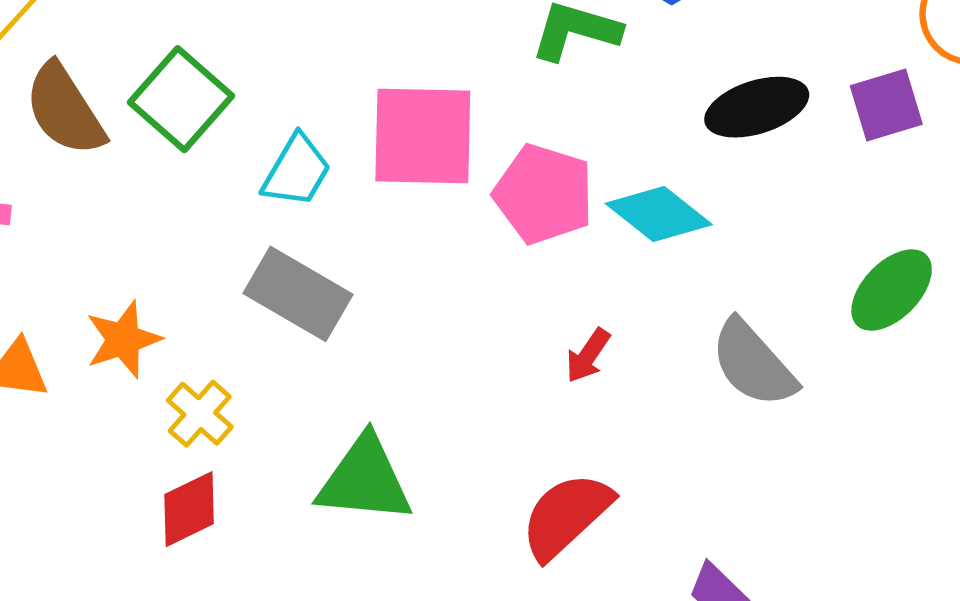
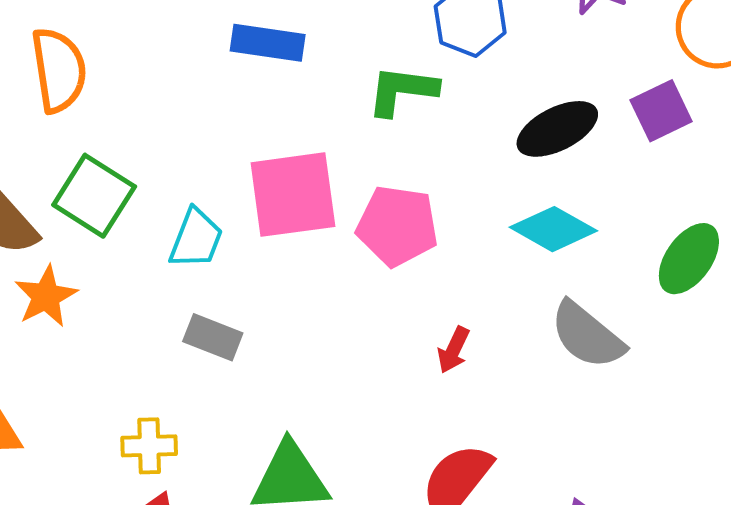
cyan diamond: (659, 214) -> (553, 229), moved
gray rectangle: (298, 294) -> (213, 337), size x0.7
orange star: (123, 340) -> (46, 296), moved
yellow cross: (200, 414) -> (149, 446), turned -34

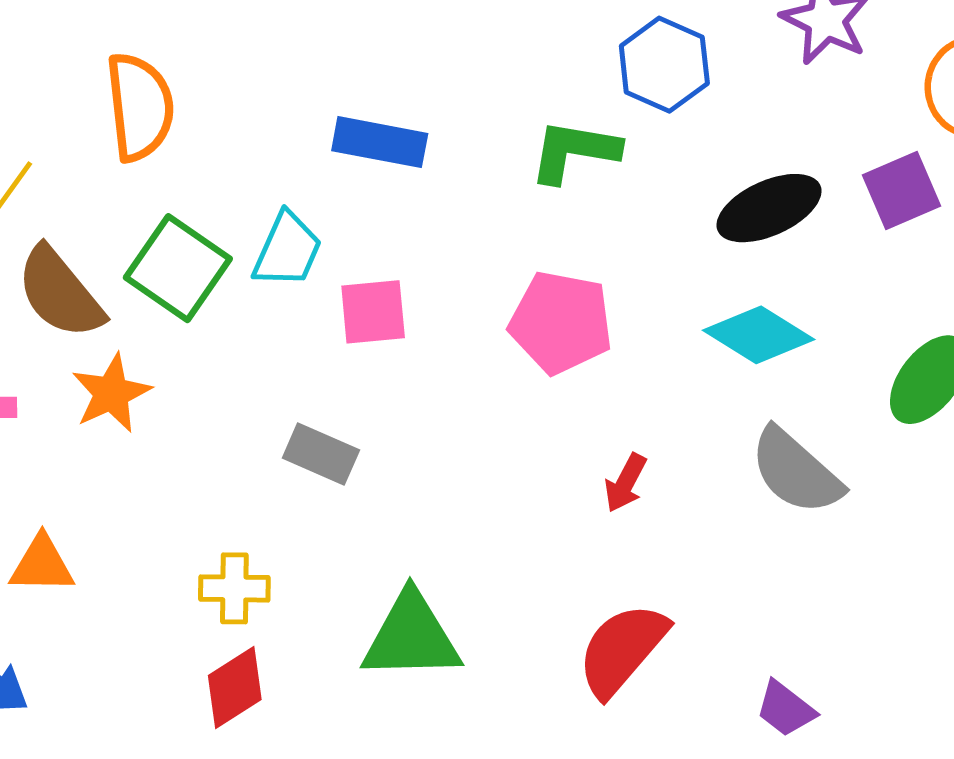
blue rectangle: (268, 43) -> (380, 142), moved
pink square: (293, 195) -> (373, 312), moved, size x0.6
cyan trapezoid: (196, 239) -> (287, 250), moved

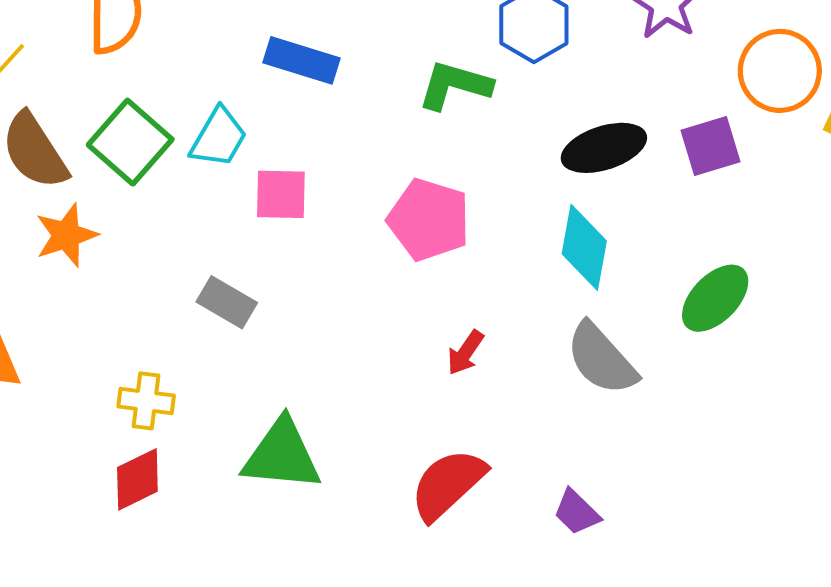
cyan diamond: (759, 335) -> (584, 247), turned 62
purple trapezoid: (786, 709) -> (577, 512), moved

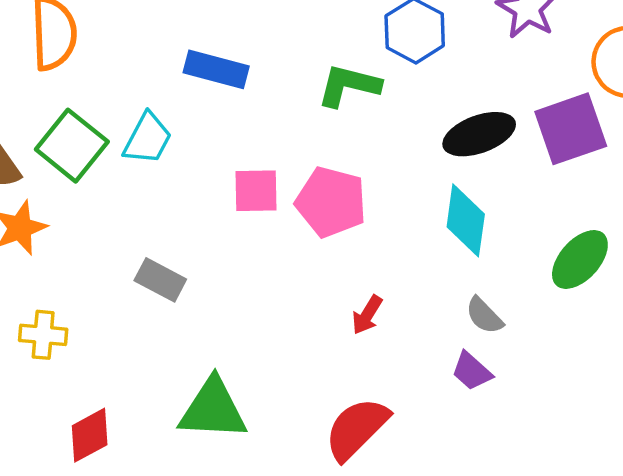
purple square: (711, 146) -> (571, 129), size x1.4
pink square: (281, 194) -> (256, 191), moved
gray semicircle: (601, 359) -> (484, 316), size x0.6
yellow cross: (146, 401) -> (43, 335), moved
purple trapezoid: (577, 512) -> (472, 371), moved

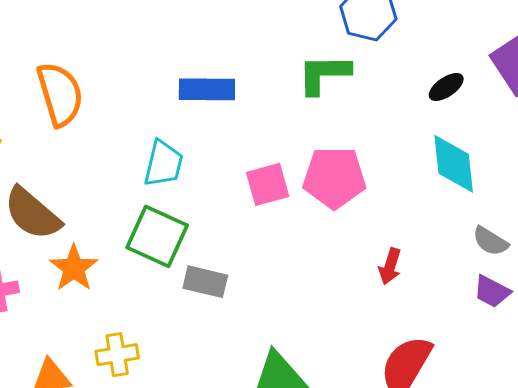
black ellipse: (479, 134) -> (446, 87), size x0.6
green square: (72, 146) -> (157, 236), moved

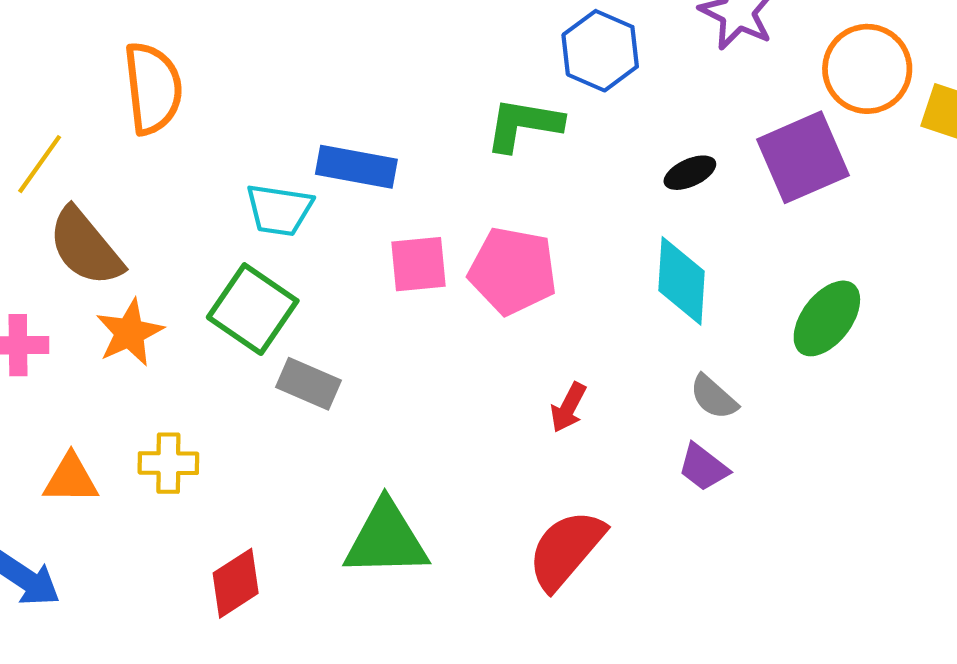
blue rectangle: (207, 89) -> (356, 167), moved
cyan trapezoid: (163, 164) -> (279, 210), turned 75

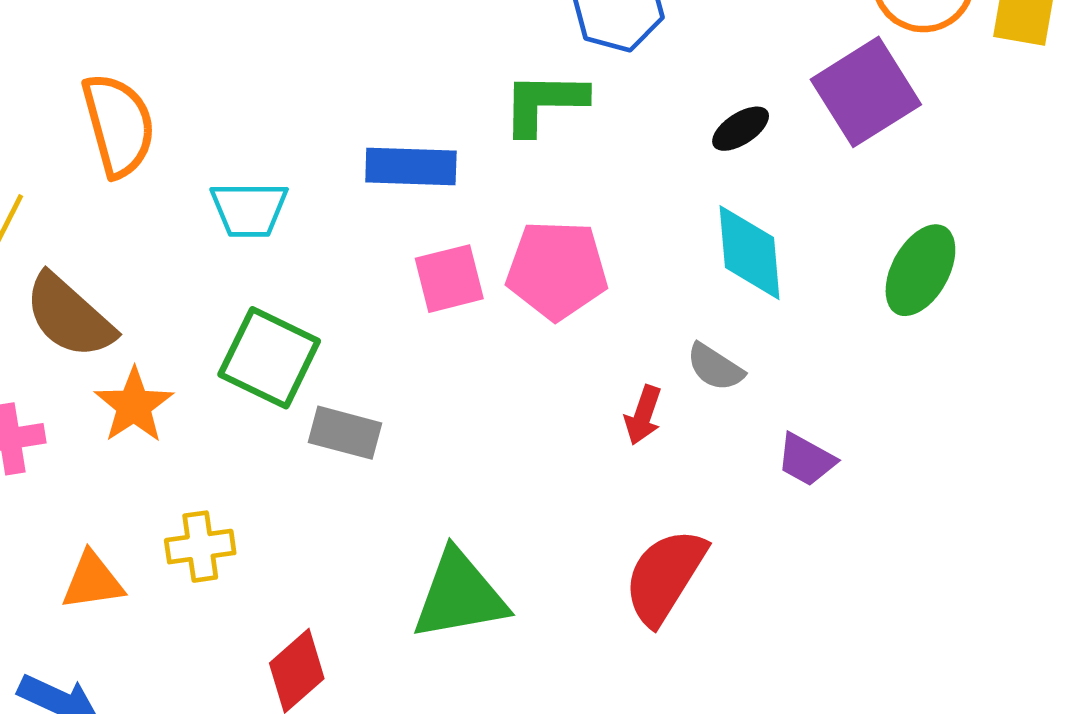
blue rectangle: (356, 167) -> (411, 166), moved
cyan trapezoid: (279, 210) -> (249, 209), moved
gray semicircle: (714, 397) -> (715, 367), moved

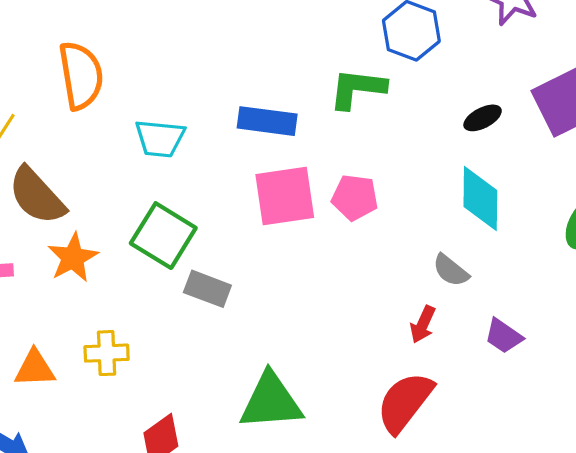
pink pentagon: (557, 270) -> (355, 197), size x0.7
pink square: (449, 279) -> (285, 196), size x1.4
red arrow: (643, 415) -> (423, 324), moved

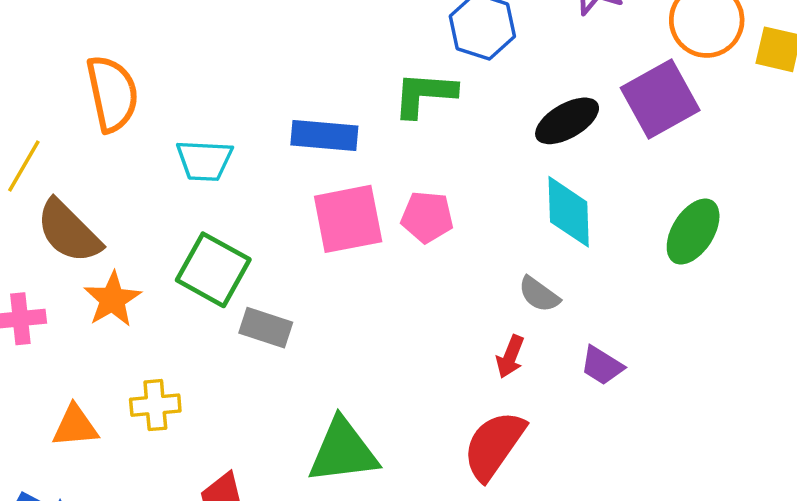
black ellipse: (483, 118) -> (567, 121), size x1.5

